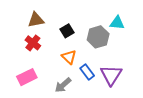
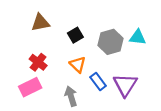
cyan triangle: (117, 23) -> (138, 37), moved
red cross: (33, 43) -> (38, 62), moved
gray arrow: (63, 85) -> (71, 96), turned 114

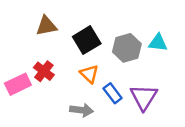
black square: (75, 35) -> (87, 40), size x1.5
pink rectangle: (30, 87) -> (18, 84), moved
gray arrow: (71, 96) -> (81, 110), turned 114

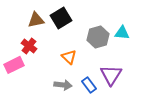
black square: (87, 40) -> (61, 18), moved
red cross: (44, 71) -> (29, 46), moved
blue rectangle: (113, 93) -> (89, 85), moved

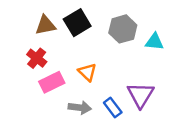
gray hexagon: (98, 37) -> (123, 29), moved
pink rectangle: (14, 65) -> (52, 82), moved

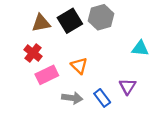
gray hexagon: (123, 29) -> (101, 17), moved
cyan triangle: (154, 42) -> (140, 48), moved
purple triangle: (141, 95) -> (128, 86), size x0.7

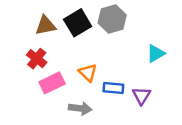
cyan triangle: (140, 48) -> (156, 53), turned -36
blue rectangle: (102, 98) -> (113, 88), moved, turned -48

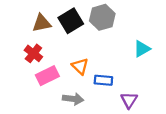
purple triangle: (141, 96) -> (129, 100), moved

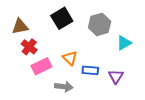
gray hexagon: (102, 17) -> (100, 24), moved
brown triangle: (42, 23) -> (20, 27), moved
purple triangle: (129, 100) -> (116, 76), moved

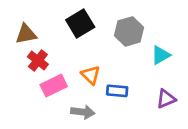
purple triangle: (116, 76) -> (166, 99), moved, turned 35

